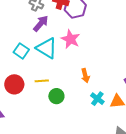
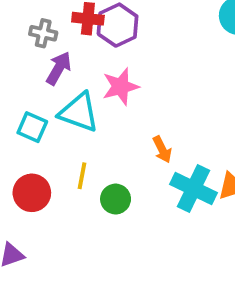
pink star: (70, 39) -> (120, 87), turned -30
yellow line: (42, 81) -> (82, 176), turned -64
cyan cross: (97, 99) -> (194, 188), size x1.6

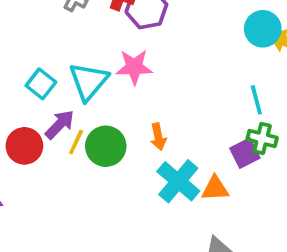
purple arrow: (59, 68) -> (60, 124), moved
cyan triangle: (79, 112) -> (89, 81), turned 36
green circle: (116, 199) -> (106, 146), moved, size x1.4

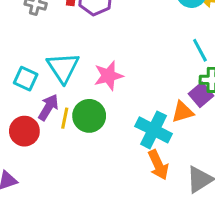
pink star: (134, 67) -> (108, 76), moved
orange arrow: (158, 137) -> (158, 165), moved, size x1.4
orange triangle: (215, 188) -> (183, 112), moved

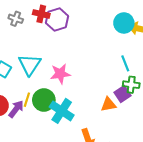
purple arrow: (48, 107) -> (16, 109), moved
cyan cross: (154, 130) -> (62, 111), moved

